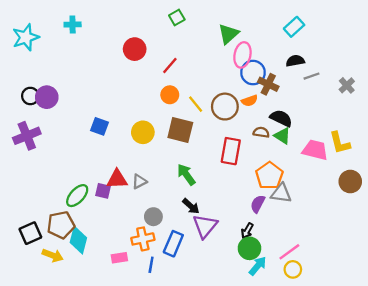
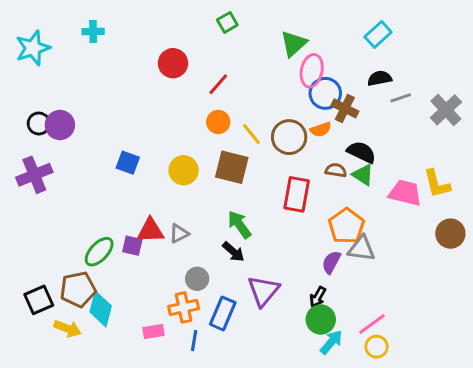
gray cross: (347, 85) -> (446, 110), size x1.5
black arrow: (191, 206) -> (233, 252), moved

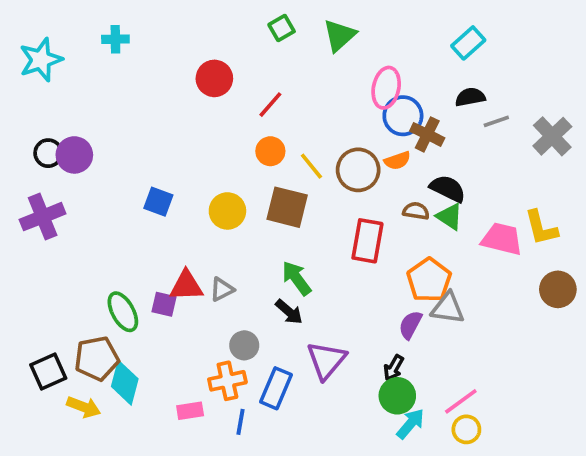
green triangle: (294, 44) -> (339, 35), moved
green ellipse: (99, 252) -> (123, 312), turned -72

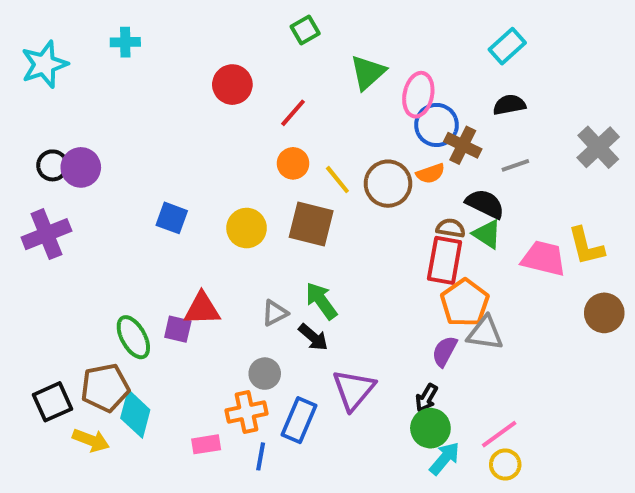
green triangle: (339, 35) -> (368, 72), moved
gray line: (496, 121) -> (515, 165), moved
red rectangle: (367, 241) -> (445, 260), moved
gray triangle: (222, 289) -> (275, 313), moved

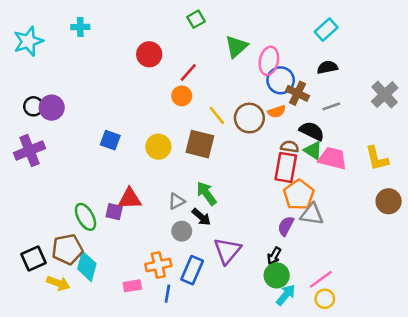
orange circle: (293, 163) -> (182, 96), moved
pink trapezoid: (544, 258) -> (333, 158), moved
gray circle: (265, 374) -> (182, 231), moved

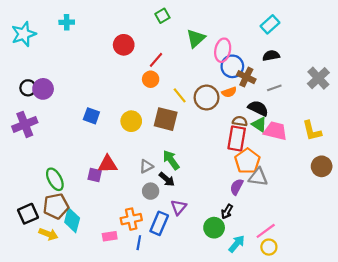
green ellipse: (85, 217) -> (55, 179), moved
purple triangle: (227, 251) -> (179, 207), moved, size x0.7
green circle: (277, 275) -> (214, 228), moved

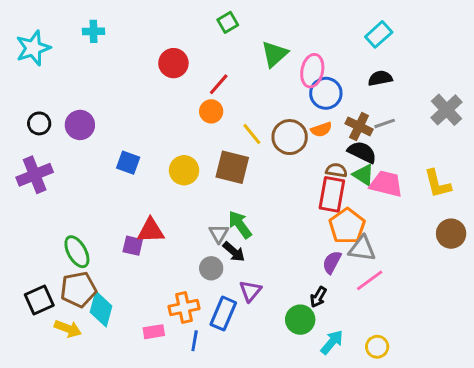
brown cross: (246, 77) -> (359, 126), moved
purple circle: (43, 89) -> (80, 125), moved
gray triangle: (146, 166) -> (219, 234), moved, turned -32
pink line: (266, 231) -> (370, 280), moved

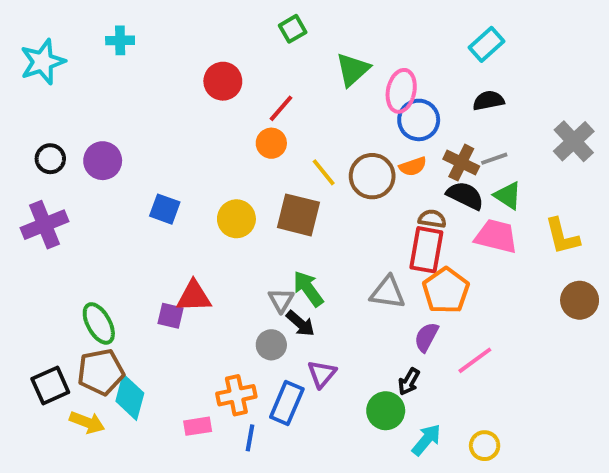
green triangle: (364, 175) -> (508, 196), moved
gray triangle: (362, 249) -> (388, 292), moved

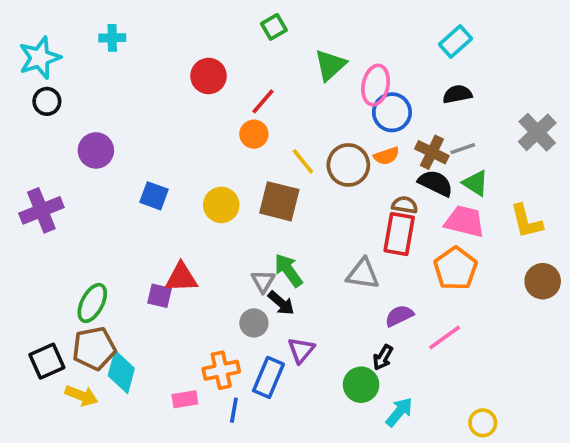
black circle: (50, 159) -> (47, 101), moved
orange pentagon: (446, 291) -> (455, 268), moved
green ellipse: (99, 323) -> (92, 303), turned 57
purple semicircle: (426, 337) -> (399, 316), turned 36
yellow circle: (485, 446) -> (483, 423), moved

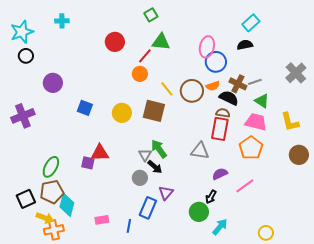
green triangle: (330, 65) -> (161, 42), moved, turned 48
black semicircle: (457, 94) -> (245, 45), moved
black semicircle: (436, 183) -> (229, 98), moved
orange cross: (221, 370) -> (54, 230), moved

